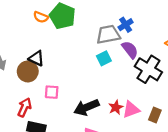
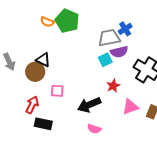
purple semicircle: (130, 50) -> (119, 52), moved, turned 114
red star: (116, 107) -> (113, 86), moved

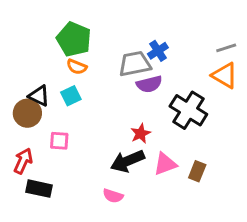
orange semicircle: (47, 22) -> (77, 67), moved
cyan square: (105, 60) -> (71, 96), moved
black arrow: (89, 105) -> (127, 161), moved

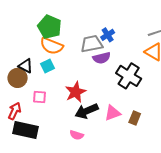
orange semicircle: (77, 67) -> (52, 46), size x1.6
red star: (141, 133) -> (76, 92), moved, size x1.5
black rectangle: (39, 189) -> (26, 130), size x1.4

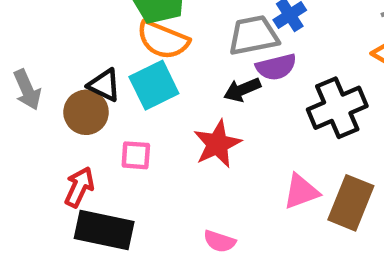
cyan square: (48, 66) -> (154, 85), size x1.5
black cross: (129, 76) -> (337, 108), turned 35
black arrow: (87, 111) -> (242, 90), moved, size x0.7
brown rectangle: (135, 118) -> (351, 203), size x1.6

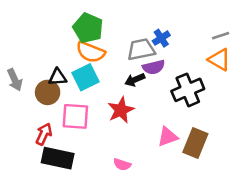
black triangle: (104, 85) -> (58, 77), turned -30
pink square: (136, 155) -> (75, 116), size x1.6

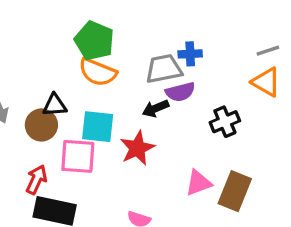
blue cross: (161, 38) -> (190, 54), turned 30
cyan square: (85, 77) -> (98, 127), moved, turned 32
black cross: (188, 90) -> (225, 122), size x0.7

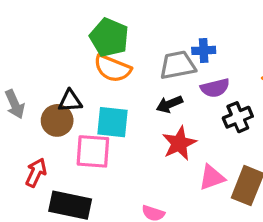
purple semicircle: (180, 92) -> (215, 88), moved
red star: (137, 148) -> (179, 143), moved
red arrow: (36, 180) -> (36, 173), moved

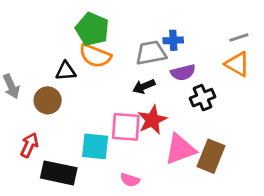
black triangle: (70, 101) -> (66, 71), moved
cyan square: (112, 122) -> (95, 146), moved
pink square: (93, 151) -> (126, 127), moved
pink triangle: (212, 177) -> (180, 149), size x1.4

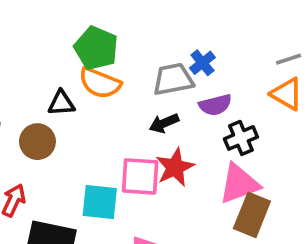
blue cross: (173, 40) -> (202, 63), turned -36
pink triangle: (180, 149) -> (239, 184), moved

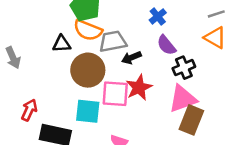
gray trapezoid: (173, 79) -> (113, 41), moved
purple semicircle: (215, 105) -> (166, 45), turned 65
brown circle: (37, 142) -> (88, 70), moved, size x1.4

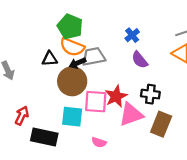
black arrow: (131, 58) -> (78, 63), moved
black cross: (184, 68) -> (150, 94), moved, turned 30
pink triangle: (183, 99) -> (131, 114), moved

